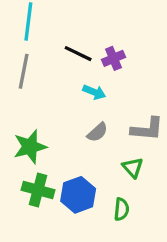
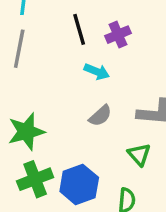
black line: (78, 54) -> (79, 29), turned 48
green cross: (38, 190) -> (35, 179), turned -36

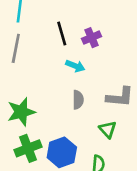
gray semicircle: (100, 116) -> (78, 100), turned -48

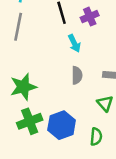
cyan arrow: (75, 66) -> (74, 43), turned 42

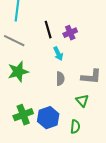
gray line: (18, 27) -> (14, 41), turned -75
green star: (23, 87) -> (18, 72), moved

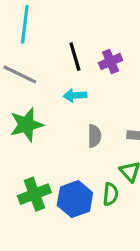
cyan arrow: (58, 54) -> (75, 95), moved, turned 112
green semicircle: (75, 127) -> (111, 194), moved

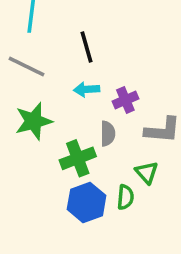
purple cross: (111, 61) -> (125, 100), moved
green cross: (34, 194) -> (78, 158), moved

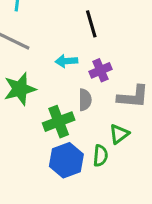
black line: (87, 47) -> (91, 24), moved
green triangle: (147, 172) -> (119, 134), turned 35

